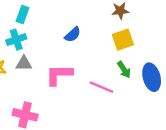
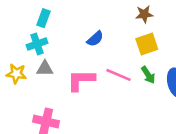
pink line: (101, 87) -> (118, 75), moved

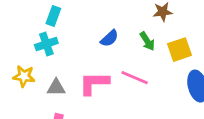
yellow square: (147, 44) -> (179, 50), moved
gray triangle: (45, 68) -> (56, 87), moved
green arrow: (148, 75) -> (147, 41), moved

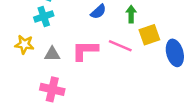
green arrow: (147, 41) -> (131, 14), turned -147
yellow square: (179, 50) -> (149, 35), moved

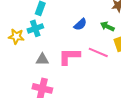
green arrow: (131, 14) -> (107, 26), turned -64
yellow star: (24, 44) -> (16, 36), moved

